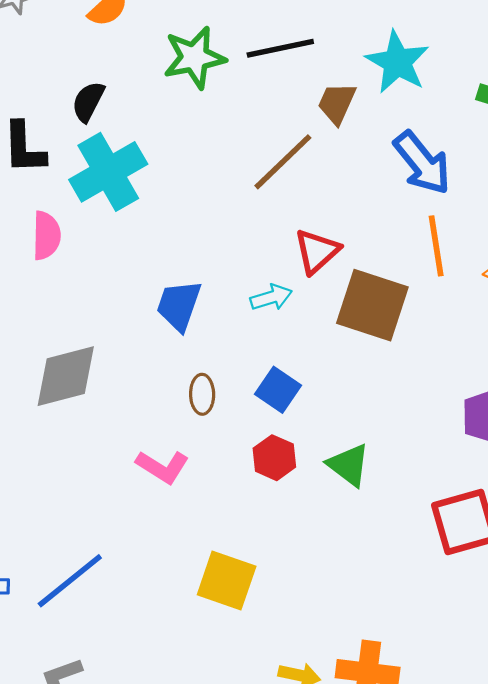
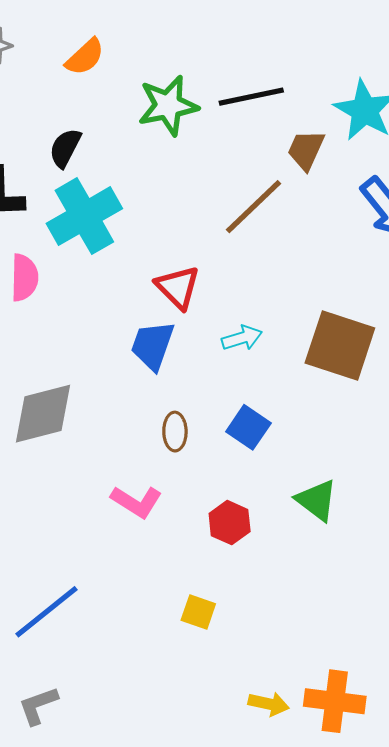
red triangle: (317, 251) -> (178, 287), moved, turned -33
red hexagon: (274, 458) -> (230, 523), moved
yellow square: (227, 581) -> (198, 612), size x0.6

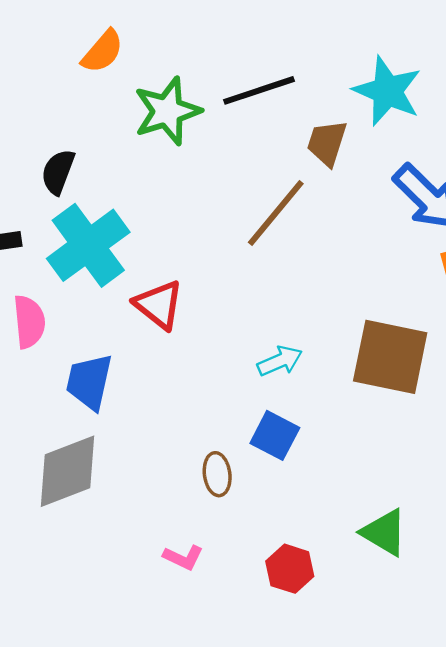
orange semicircle: (85, 57) -> (103, 51), moved
red triangle: (178, 287) -> (159, 305), moved
blue trapezoid: (153, 345) -> (89, 382), moved
blue square: (248, 427) -> (275, 435), moved
pink L-shape: (136, 502) -> (183, 557), size x0.7

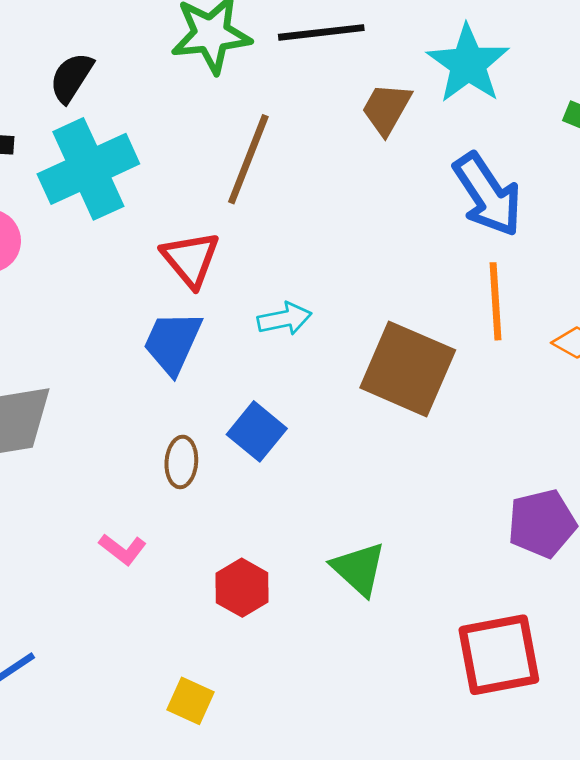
brown line: (276, 213) -> (248, 159), moved, turned -30
red triangle: (159, 305) -> (190, 259), moved
cyan arrow: (280, 361) -> (284, 319), moved
blue trapezoid: (89, 382) -> (173, 343), moved

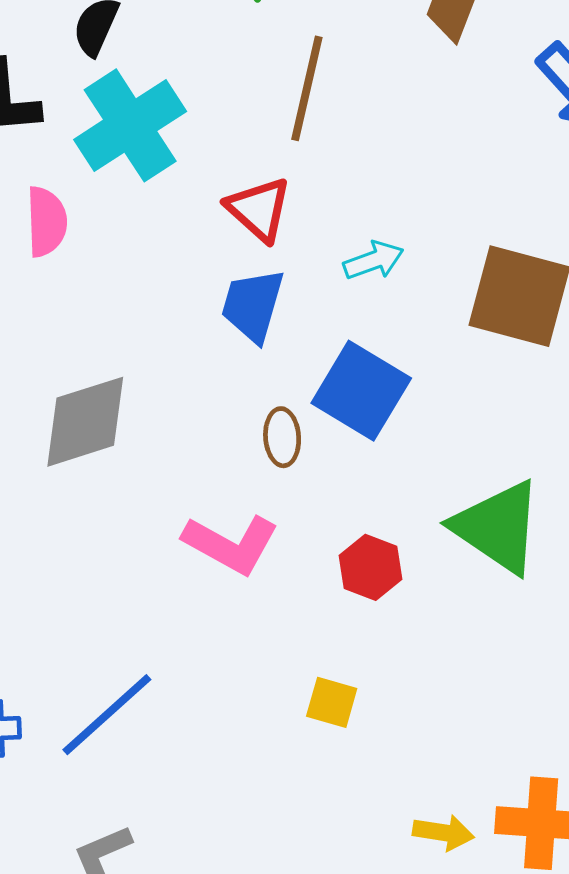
blue square: (257, 431) -> (361, 391), size x1.5
pink L-shape: (123, 549) -> (231, 544), size x1.8
green triangle: (359, 569) -> (498, 527), size x1.5

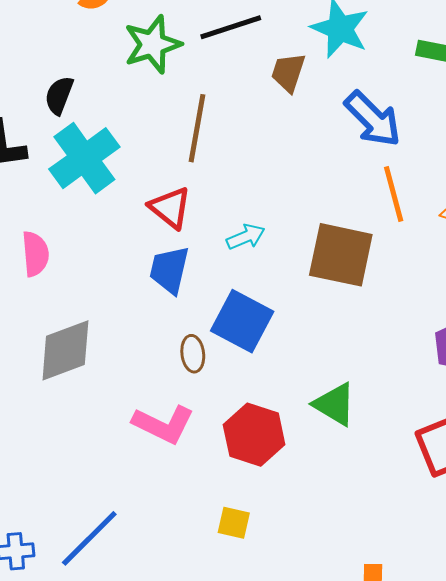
pink semicircle: (46, 222) -> (35, 254), moved
green triangle: (498, 527) -> (335, 404), size x0.7
red hexagon: (370, 567) -> (254, 435), size x1.5

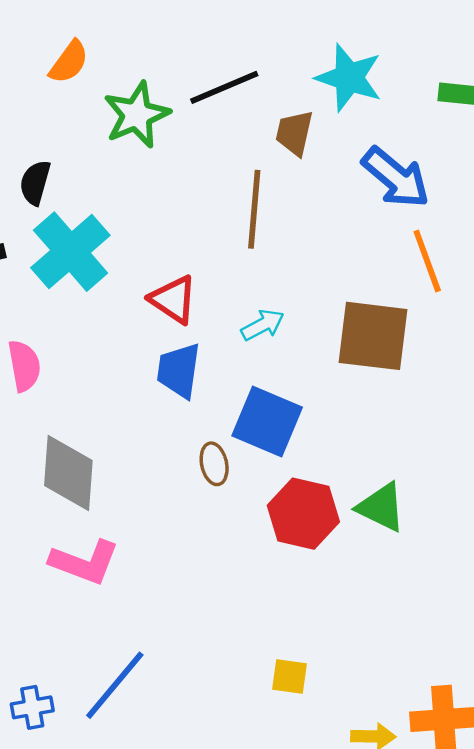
brown line: (197, 128) -> (254, 209), moved
gray diamond: (65, 350) -> (68, 473), turned -60
pink L-shape: (163, 424) -> (85, 562), moved
red hexagon: (254, 435) -> (303, 514), moved
yellow square: (234, 523) -> (290, 677), moved

